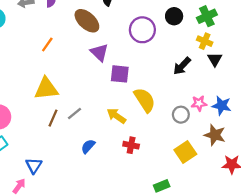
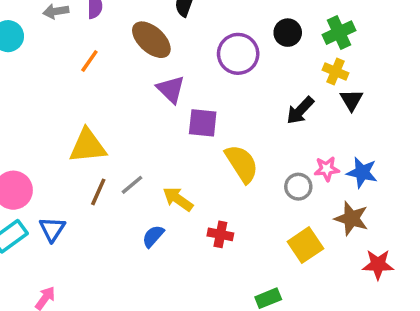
orange line: (47, 45) -> (89, 61), moved
yellow arrow: (116, 116) -> (178, 199), moved
blue triangle: (34, 166) -> (52, 229), moved

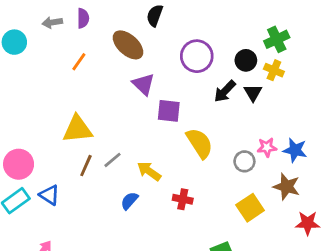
black circle: (288, 33) -> (246, 60), moved
black triangle: (351, 100) -> (253, 93), moved
black arrow: (300, 110) -> (225, 91), moved
blue triangle: (52, 229) -> (49, 195), turned -30

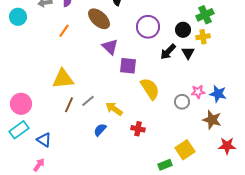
yellow cross: (274, 70) -> (203, 37), turned -32
blue triangle: (49, 195) -> (44, 140), moved
yellow square: (250, 208) -> (185, 150), moved

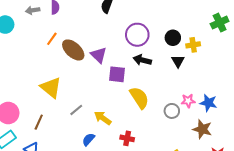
green cross: (205, 15) -> (220, 23), moved
brown ellipse: (99, 19) -> (73, 50), moved
black arrow: (168, 52) -> (142, 60), moved, turned 60
yellow triangle: (63, 79) -> (51, 88), turned 45
brown line: (69, 105) -> (39, 122), moved

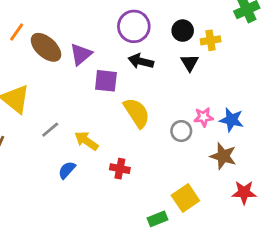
purple triangle: (99, 55) -> (81, 54), turned 36

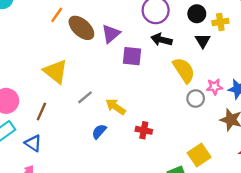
yellow semicircle: (137, 113) -> (184, 70), moved

